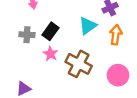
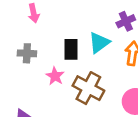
black rectangle: (51, 31) -> (71, 49), moved, turned -36

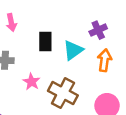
black rectangle: (71, 49) -> (45, 41), moved

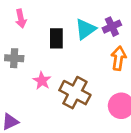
cyan triangle: (73, 50) -> (85, 29), moved

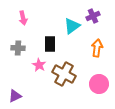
purple cross: (112, 27) -> (93, 16), moved
black rectangle: (56, 38) -> (50, 44), moved

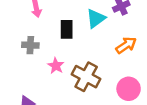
black rectangle: (50, 44) -> (67, 29), moved
orange arrow: (97, 48) -> (126, 45), turned 48

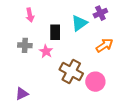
pink star: (56, 66) -> (46, 51), moved
pink circle: (129, 89) -> (95, 82), moved

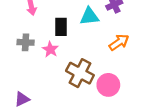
cyan triangle: (79, 23) -> (89, 16), turned 30

